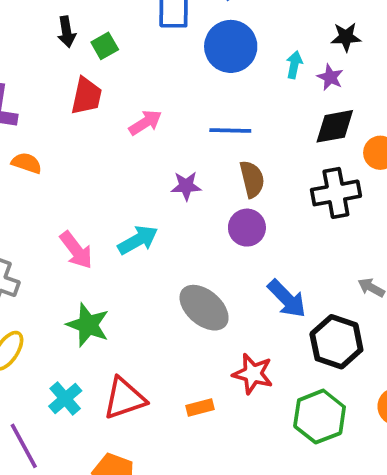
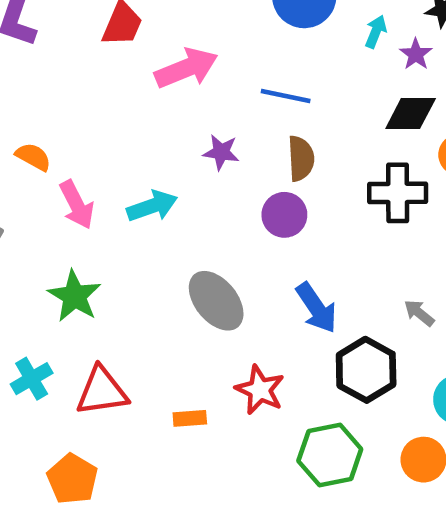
pink arrow: (145, 123) -> (186, 68), size x1.5
orange semicircle: (27, 163) -> (33, 157), moved

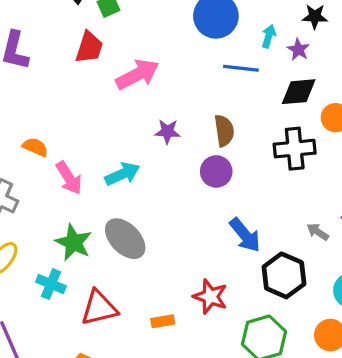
blue line: (286, 96) -> (241, 68), moved
gray ellipse: (216, 301) -> (125, 239), moved
cyan cross: (32, 379) -> (51, 284), moved, turned -32

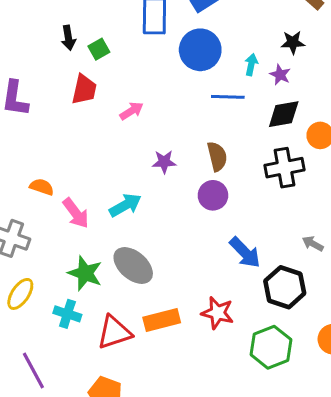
pink arrow: (137, 74) -> (131, 111), size x0.6
orange rectangle: (163, 321) -> (162, 320), moved, size x1.6

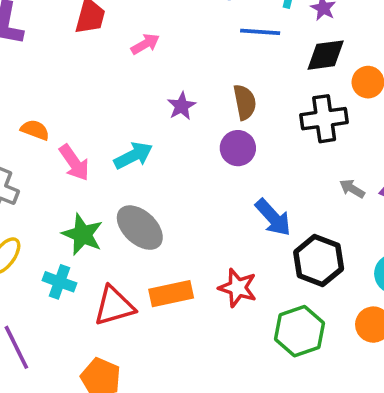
purple star: (164, 162) -> (182, 106), turned -30
gray arrow: (313, 244) -> (352, 189), moved

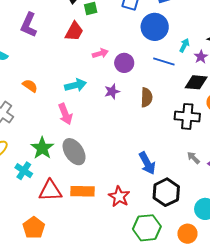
purple circle: (238, 148) -> (124, 63), moved
cyan arrow: (133, 156) -> (76, 85), moved
pink arrow: (74, 163) -> (65, 114), moved

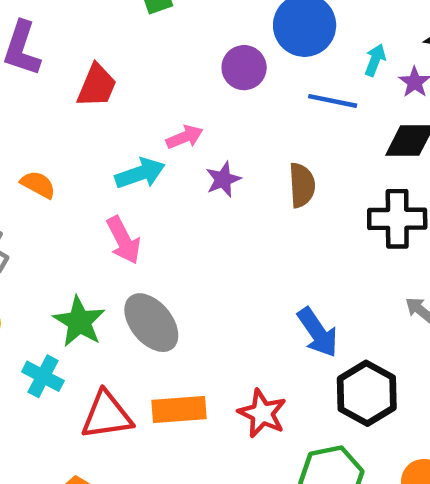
red trapezoid: (74, 31) -> (97, 86), moved
pink arrow: (100, 53) -> (185, 137), moved
purple circle: (124, 63) -> (244, 68), moved

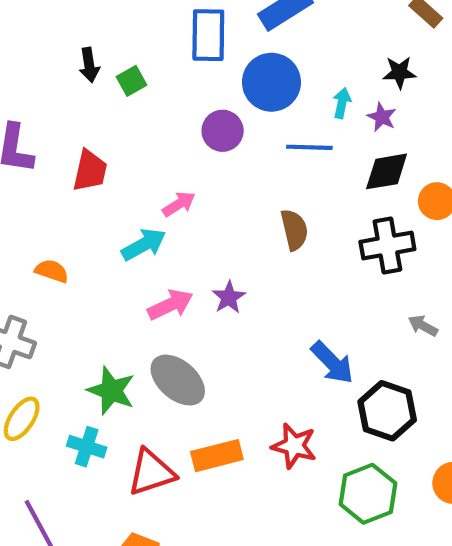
purple star: (223, 179) -> (229, 297), moved
pink arrow: (124, 240) -> (170, 305), moved, turned -78

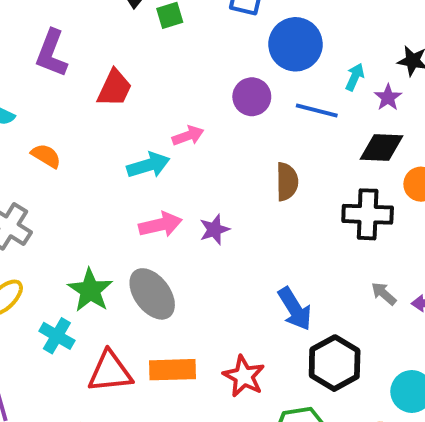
purple circle: (223, 131) -> (252, 97), moved
orange semicircle: (52, 271) -> (46, 156), moved

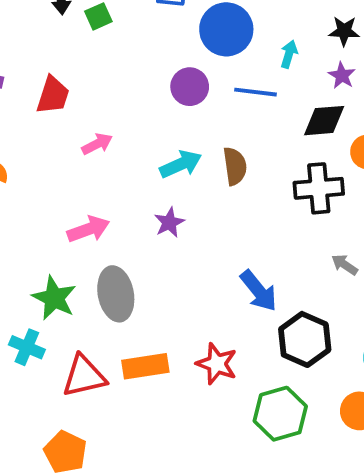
purple star: (388, 97) -> (342, 76), moved
pink arrow: (188, 136) -> (97, 144), moved
cyan arrow: (148, 165) -> (181, 164), moved
pink arrow: (160, 225) -> (88, 229), moved
gray ellipse: (152, 294) -> (116, 294), turned 33

